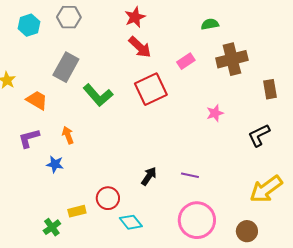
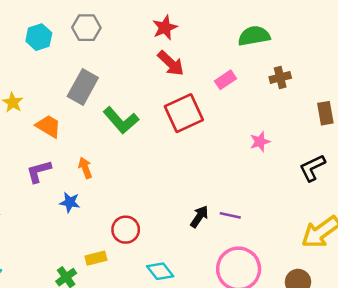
green semicircle: (210, 24) -> (254, 36), size x1.5
brown cross: (232, 59) -> (280, 77), size x0.6
black arrow: (149, 176) -> (199, 217), moved
red circle: (108, 198) -> (126, 230), moved

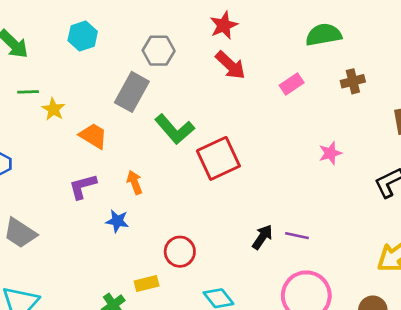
gray hexagon: (86, 28) -> (159, 51), moved
red square: (184, 113) -> (218, 158), moved

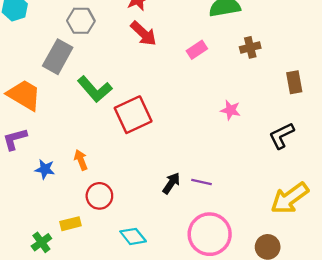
orange trapezoid: (93, 136) -> (24, 95), size x1.4
pink star: (330, 153) -> (230, 110), turned 30
orange arrow: (135, 182) -> (81, 160), moved

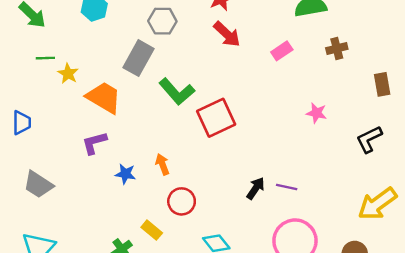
yellow rectangle: (70, 224) -> (152, 230), turned 54

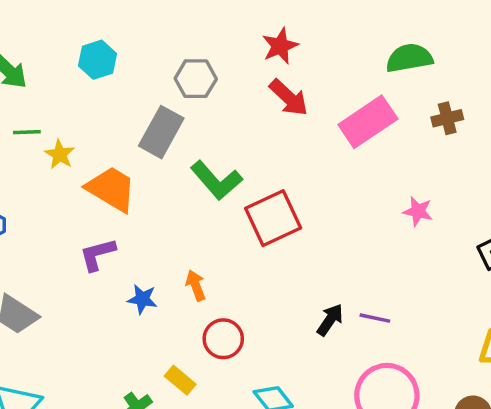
pink rectangle: (282, 51) -> (368, 122), size x1.8

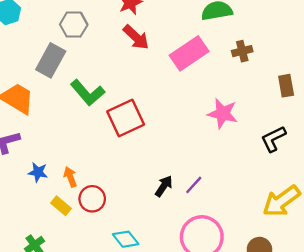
pink star: (418, 211) -> (223, 113), size x1.5
orange arrow: (196, 285) -> (70, 177), moved
purple line: (375, 318) -> (194, 185), turned -60
yellow rectangle: (180, 380) -> (61, 206), moved

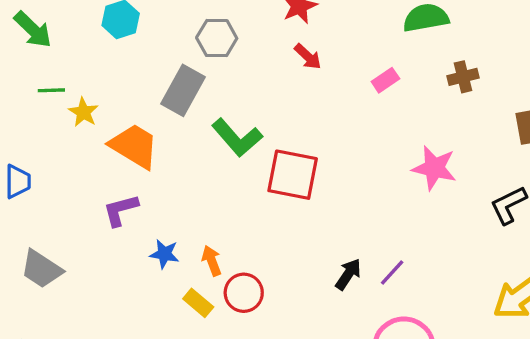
red arrow: (136, 37) -> (308, 57), size x0.7
pink rectangle: (189, 53) -> (385, 80), size x0.5
red square: (126, 118) -> (293, 175), turned 36

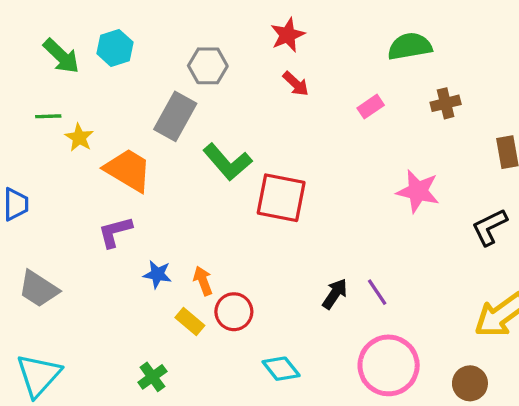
green arrow: (33, 30) -> (61, 56), moved
purple line: (392, 272) -> (377, 292), turned -76

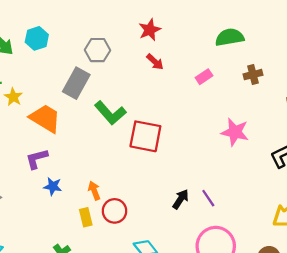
blue star: (157, 274) -> (53, 186), moved
yellow rectangle: (190, 321) -> (86, 217), turned 36

